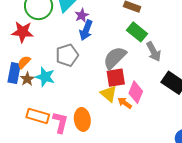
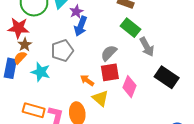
gray semicircle: (115, 58) -> (109, 53), size x0.7
brown star: (27, 79) -> (25, 45), moved
yellow triangle: (109, 94) -> (100, 98), moved
orange arrow: (125, 103) -> (87, 80), moved

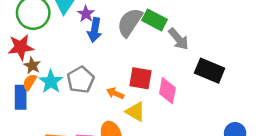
gray pentagon: (62, 51) -> (81, 80), moved
gray semicircle: (109, 53) -> (130, 22), moved, size x1.4
cyan star: (41, 72) -> (51, 82), moved, turned 30
red square: (110, 72) -> (141, 78), turned 30

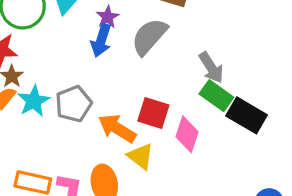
purple star: (86, 14) -> (108, 17), moved
green rectangle: (154, 20) -> (216, 96), moved
orange arrow: (115, 93) -> (117, 128), size x1.6

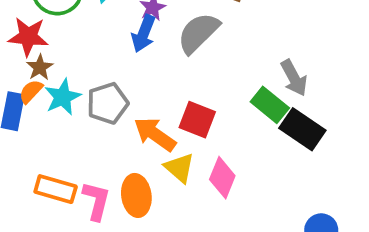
gray arrow: (211, 67) -> (294, 78), moved
pink diamond: (187, 134) -> (222, 178), moved

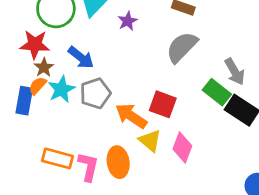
gray semicircle: (198, 33) -> (182, 47), moved
blue arrow: (144, 34) -> (81, 58), moved, turned -72

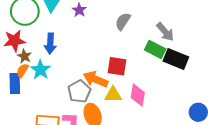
gray semicircle: (182, 47) -> (123, 21), size x0.7
blue arrow: (81, 58) -> (50, 44), turned 66
gray pentagon: (95, 93) -> (79, 91), moved
yellow triangle: (150, 141) -> (113, 95), turned -30

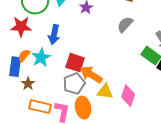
brown star: (24, 56) -> (28, 84), moved
red square: (117, 66) -> (75, 63), moved

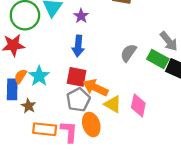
gray semicircle: (125, 25) -> (128, 53), moved
blue arrow: (54, 35) -> (78, 46), moved
yellow triangle: (105, 92) -> (113, 104), turned 30

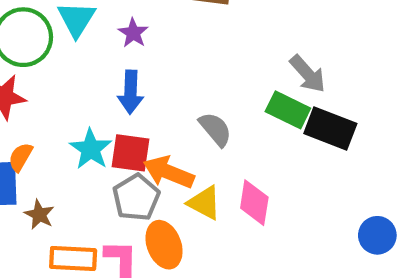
gray semicircle: (128, 53) -> (215, 129), moved, turned 108
cyan star: (39, 76) -> (91, 149), moved

